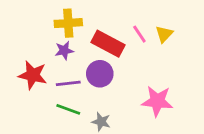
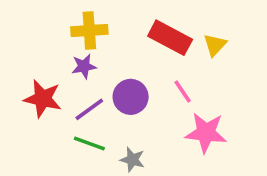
pink line: (139, 34) -> (183, 91), moved
red rectangle: (108, 44) -> (170, 38), moved
purple line: (68, 83) -> (89, 109), turned -30

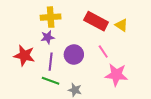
yellow triangle: (215, 45) -> (121, 25), turned -40
purple line: (89, 109) -> (51, 62), turned -48

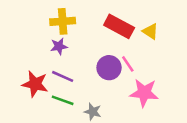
purple circle: (74, 54) -> (109, 68), moved
red star: (24, 56) -> (35, 84), moved
purple line: (51, 62) -> (63, 76), turned -72

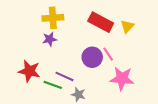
yellow triangle: (150, 31) -> (127, 26), turned 40
purple line: (63, 76) -> (65, 76), moved

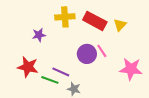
yellow cross: (53, 18) -> (65, 17), moved
purple star: (50, 39) -> (39, 35), moved
pink star: (122, 79) -> (131, 69), moved

